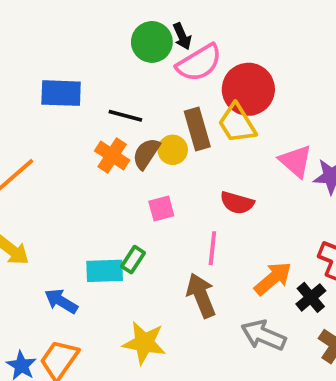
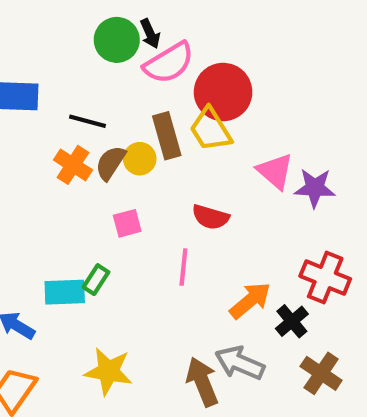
brown arrow: (201, 296) -> (202, 382), moved

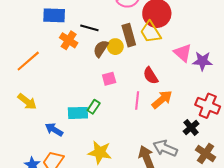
orange cross: (73, 165) -> (69, 40), moved
red semicircle: (211, 217) -> (151, 76), turned 42
orange arrow: (250, 300) -> (162, 99), moved

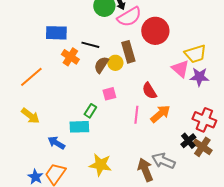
yellow trapezoid: (151, 32) -> (195, 54), moved, turned -75
green rectangle: (94, 107) -> (90, 111), moved
brown cross: (206, 153) -> (202, 147), moved

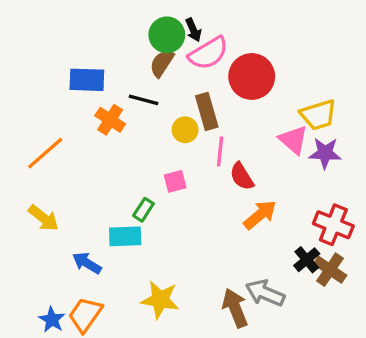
brown semicircle: (101, 65) -> (162, 63), moved
pink line: (136, 115) -> (220, 151), moved

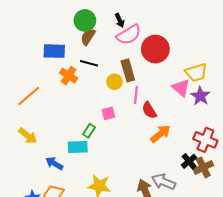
green circle: (167, 35) -> (85, 20), moved
brown semicircle: (162, 63) -> (88, 37), moved
purple star: (325, 153) -> (200, 96), turned 30
brown cross: (330, 270) -> (203, 167), turned 30

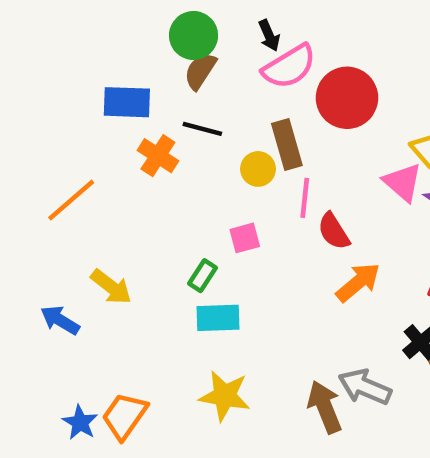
yellow arrow: (28, 136) -> (111, 287), moved
cyan rectangle: (78, 147) -> (218, 318), moved
blue arrow: (54, 163) -> (60, 320), moved

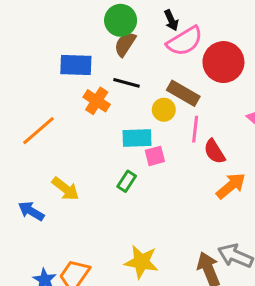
brown rectangle: (287, 144) -> (183, 93), turned -44
cyan rectangle: (218, 318) -> (137, 138), moved

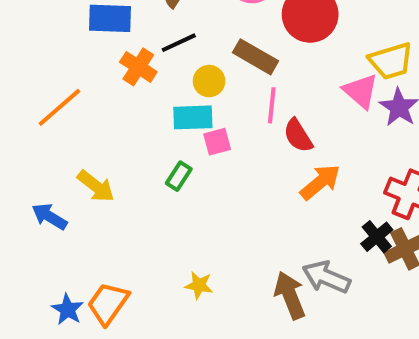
black line: (127, 83) -> (179, 43), turned -40
yellow circle: (164, 110) -> (209, 81), moved
yellow star: (141, 262) -> (199, 285), size x0.6

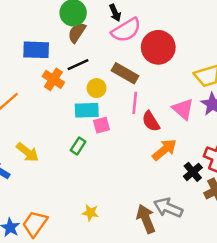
pink triangle: (361, 91) -> (183, 109), moved
black cross: (377, 237) -> (193, 172), moved

